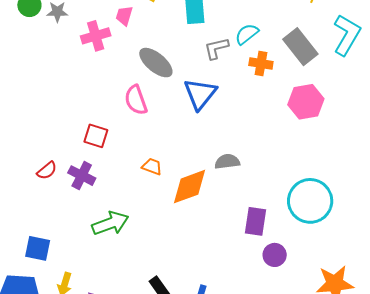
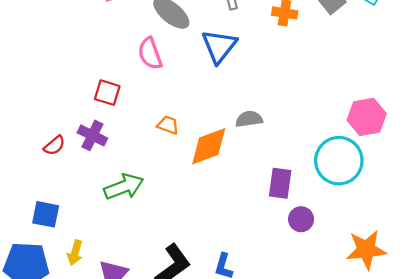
pink hexagon: (306, 102) -> (367, 117), moved
red semicircle: (47, 171) -> (54, 145), moved

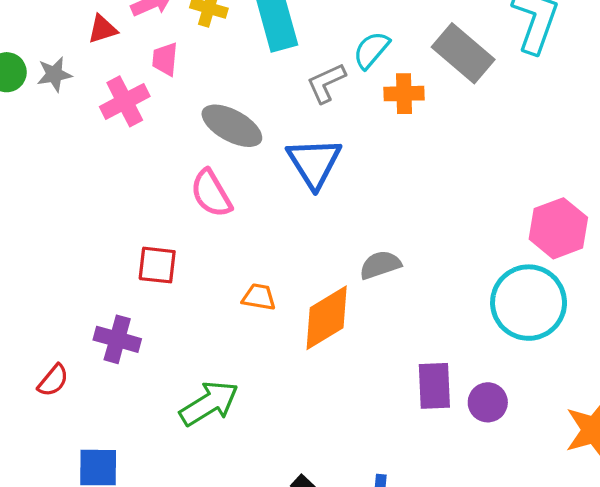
purple cross: (92, 135) -> (117, 339), moved
red semicircle: (54, 145) -> (53, 380), moved
purple rectangle: (280, 183) -> (434, 386), moved

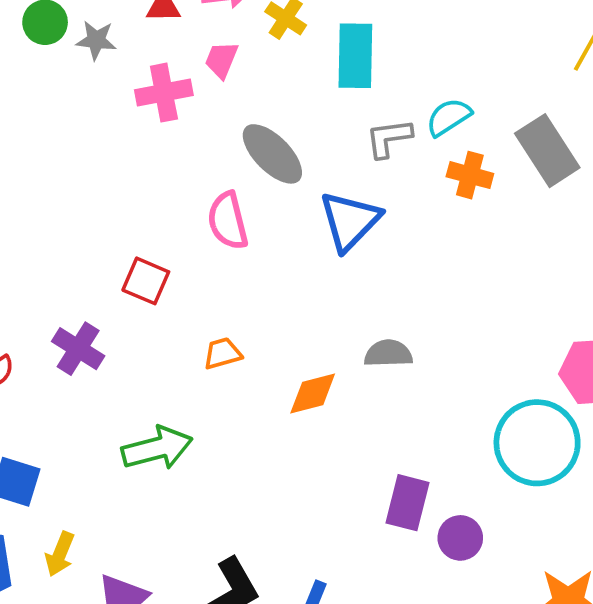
orange trapezoid: (259, 297) -> (222, 353), moved, turned -42
orange diamond: (327, 318) -> (313, 393), size x0.7

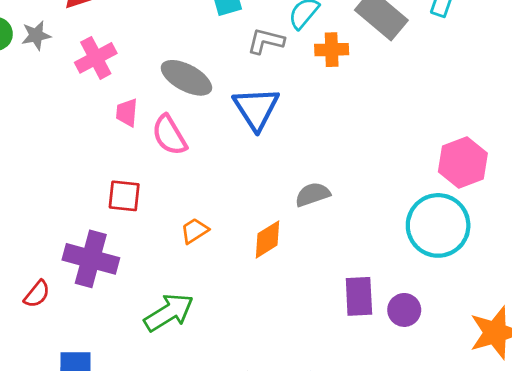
pink trapezoid: (221, 60) -> (127, 113), moved
gray L-shape: (389, 138) -> (266, 41), turned 39
purple cross: (78, 349) -> (91, 259), size x1.4

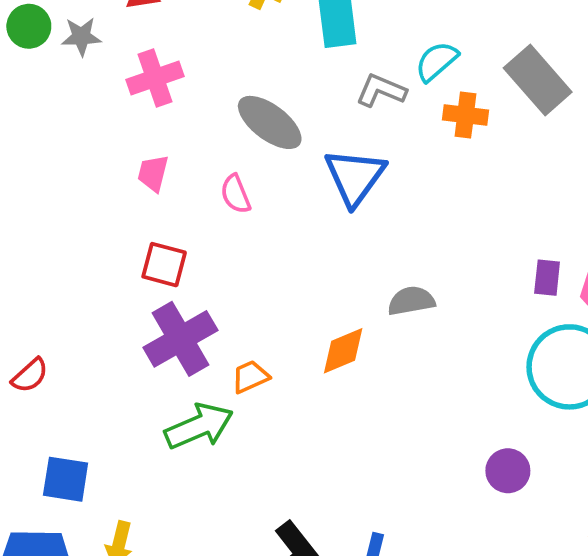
pink trapezoid: (127, 113) -> (153, 173), moved
pink semicircle: (169, 135) -> (236, 194), size x0.7
orange trapezoid: (195, 231) -> (250, 377), moved
purple cross: (91, 259) -> (180, 339), moved, turned 36
purple rectangle: (359, 296) -> (547, 278), moved, size x0.7

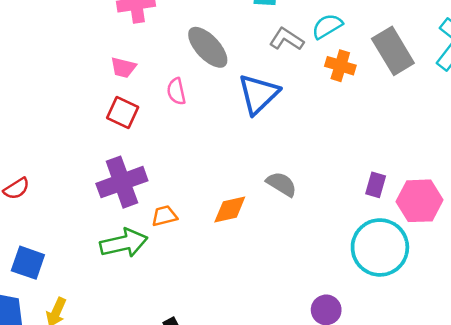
pink trapezoid: (153, 173) -> (123, 67), turned -100
red square: (164, 265) -> (123, 113), moved
gray semicircle: (411, 301) -> (282, 184), turned 32

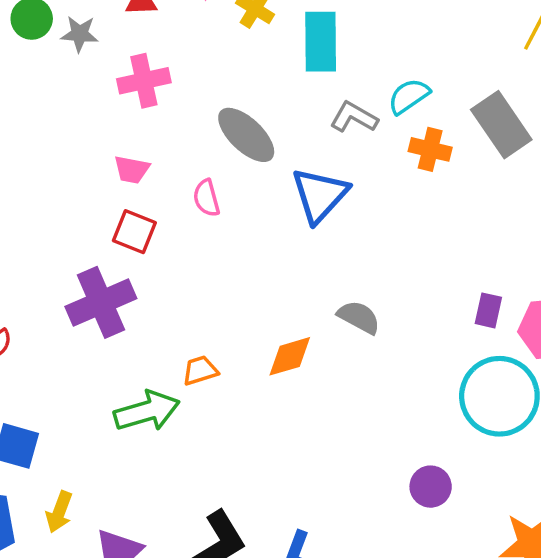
purple cross: (122, 182) -> (101, 302), moved

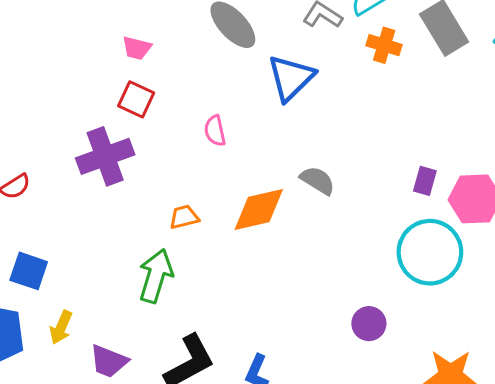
pink semicircle: (206, 198) -> (215, 131), moved
orange diamond: (290, 356) -> (259, 210), size x1.4
green arrow: (147, 411) -> (156, 276), moved, turned -60

